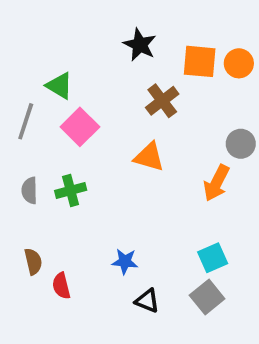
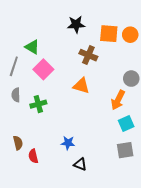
black star: (140, 45) -> (76, 24), turned -30
brown cross: (162, 101) -> (88, 55), turned -30
gray semicircle: (29, 190) -> (16, 95), moved
cyan square: (213, 258) -> (126, 123), moved
gray square: (207, 297) -> (125, 150), moved, turned 30

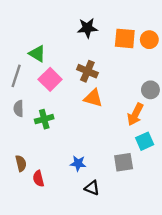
brown cross: (88, 55) -> (87, 71), moved
gray square: (125, 150) -> (124, 162), moved

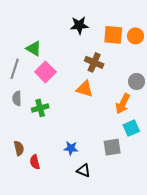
brown cross: (87, 71) -> (94, 62), moved

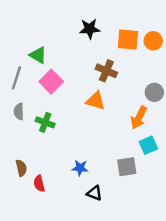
green cross: (40, 108) -> (45, 122), turned 35

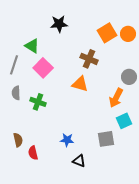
black star: (90, 29) -> (59, 24), moved
orange square: (128, 40) -> (107, 33), turned -36

